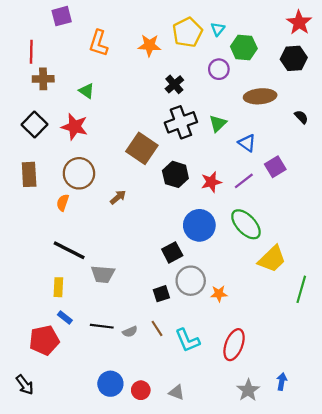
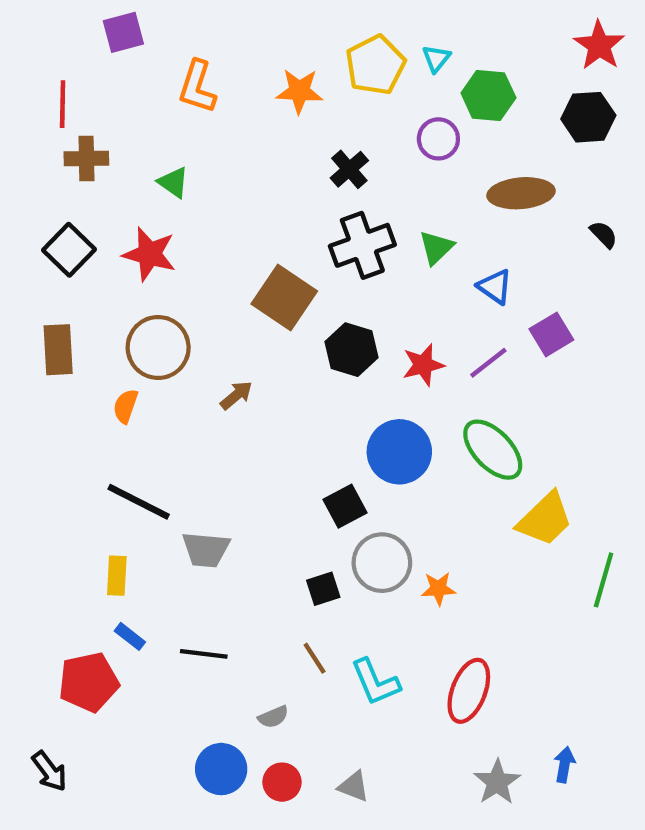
gray semicircle: (130, 332) -> (273, 717), moved

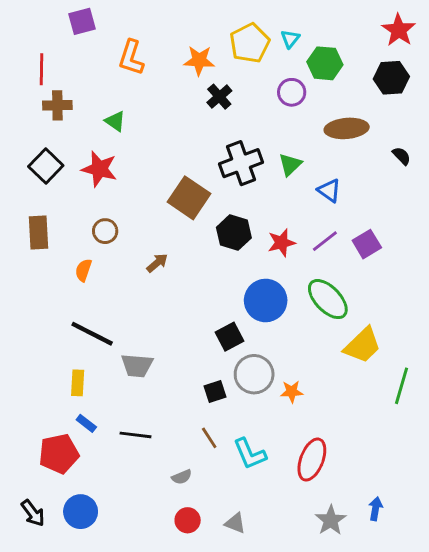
black cross: (349, 169) -> (219, 97), moved
purple square: (551, 334) -> (367, 244), moved
brown circle: (158, 347) -> (105, 231), size x0.6
blue circle: (221, 769) -> (81, 512), moved

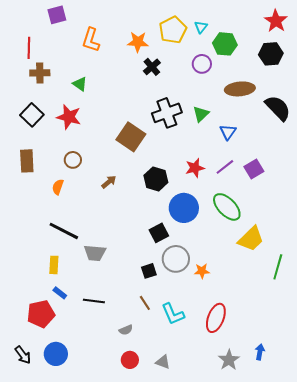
black semicircle: (402, 156) -> (278, 108), size x2.0
blue triangle: (329, 191) -> (228, 132), turned 30
black hexagon: (234, 233) -> (156, 179), moved

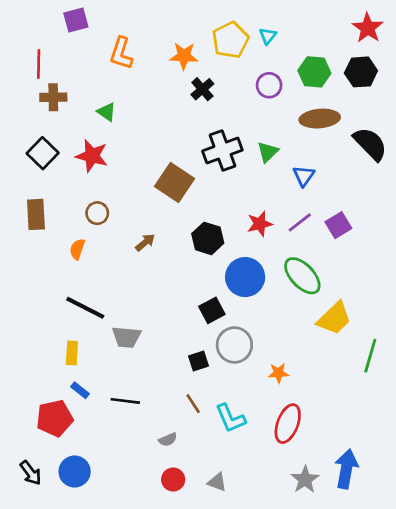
green hexagon: (225, 44) -> (314, 72), moved
orange star: (202, 271) -> (278, 373), moved
blue arrow: (260, 352) -> (346, 469), size x1.8

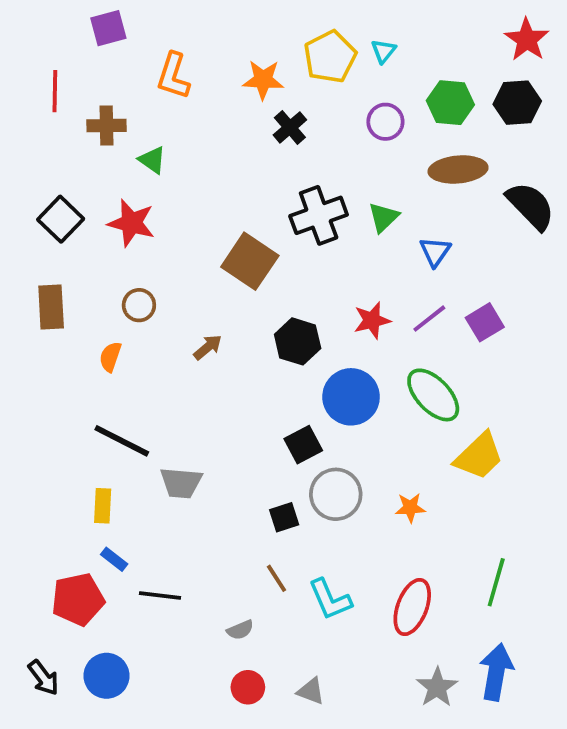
brown cross: (53, 97) -> (106, 126), moved
green line: (370, 356) -> (496, 582), moved
orange star: (278, 373) -> (410, 508), moved
black line: (125, 401) -> (160, 596), moved

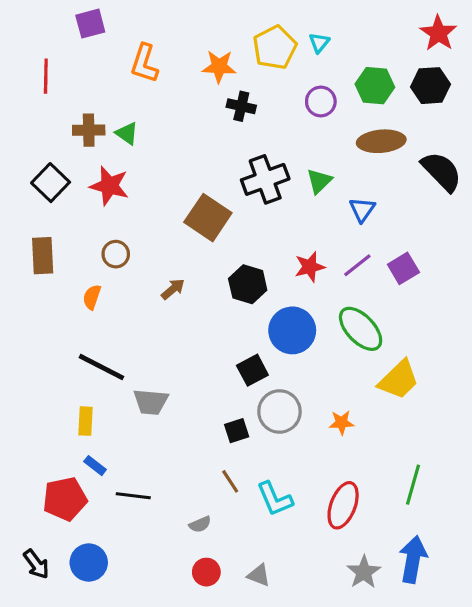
brown cross: (106, 126) -> (89, 130), moved
black cross: (290, 127) -> (241, 106), turned -36

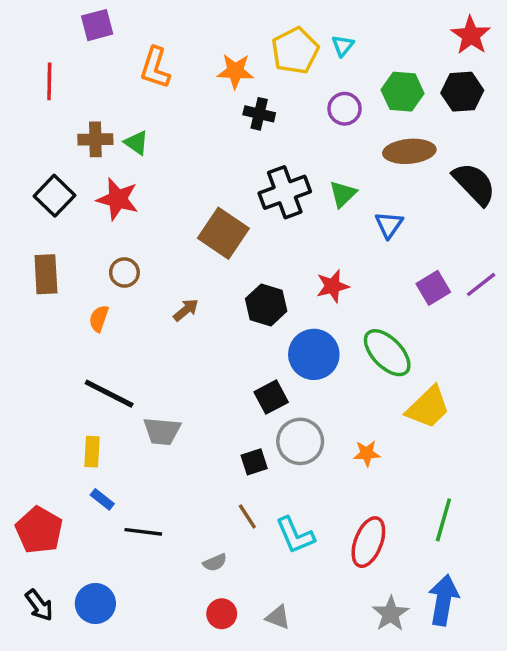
purple line: (357, 265) -> (481, 284), moved
red pentagon: (65, 499) -> (39, 530), moved, turned -30

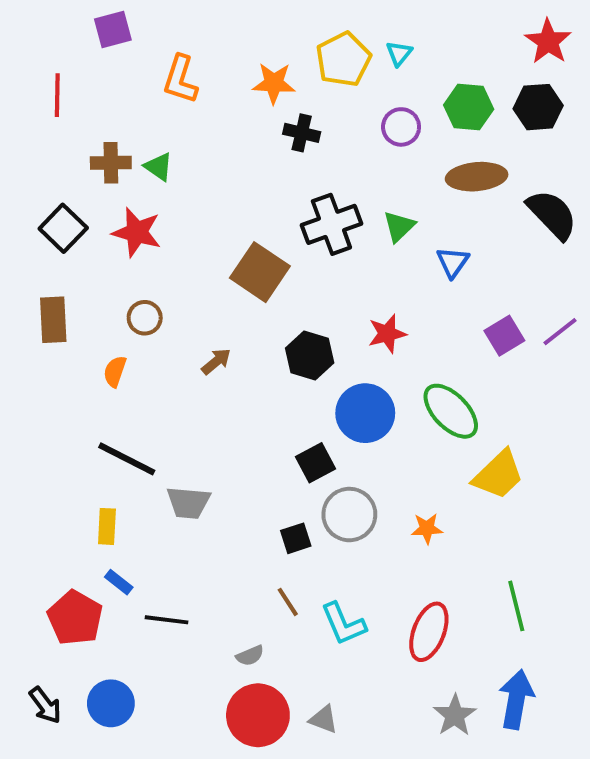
green line: (443, 520) -> (516, 606), turned -30
red pentagon: (39, 530) -> (75, 618), moved
red circle: (222, 614) -> (258, 715), size x1.8

